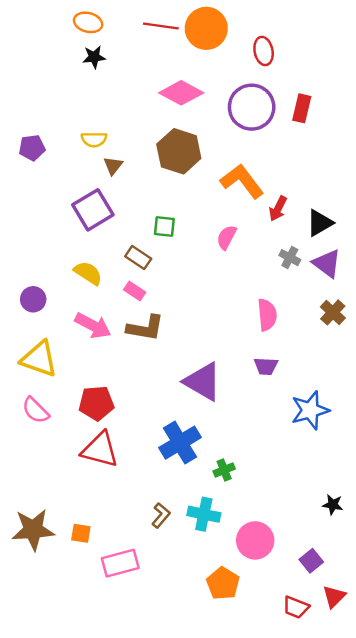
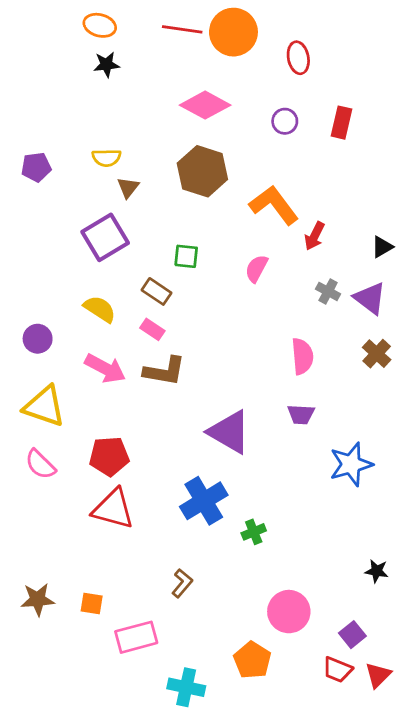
purple circle: (252, 107) -> (285, 121), size x0.5
black triangle: (320, 223) -> (382, 247), moved, size x0.7
cyan cross: (204, 514) -> (186, 687), moved
brown star: (33, 530) -> (38, 599), size x0.7
red trapezoid: (296, 607) -> (337, 670), moved

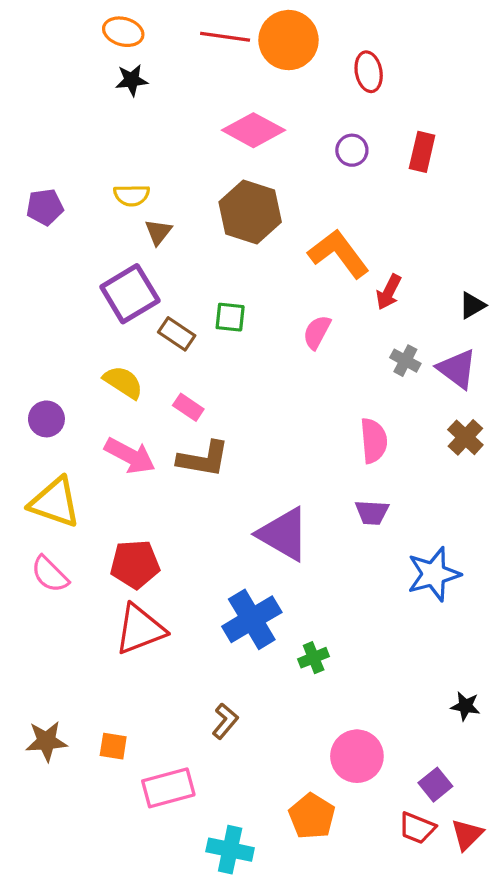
brown rectangle: (156, 291) -> (177, 334), moved
red triangle: (113, 509) -> (140, 629), turned -36

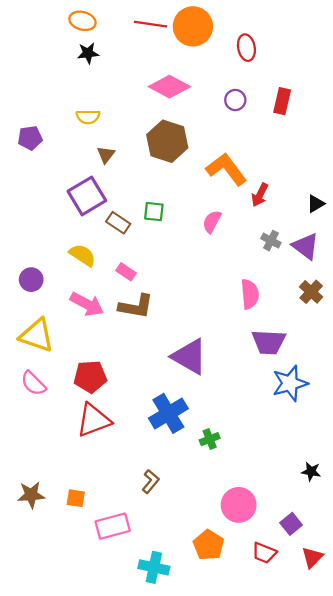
yellow semicircle: (132, 195) -> (88, 117), moved
purple trapezoid: (372, 512) -> (269, 342), moved, size x1.5
red trapezoid: (417, 828) -> (264, 553), moved

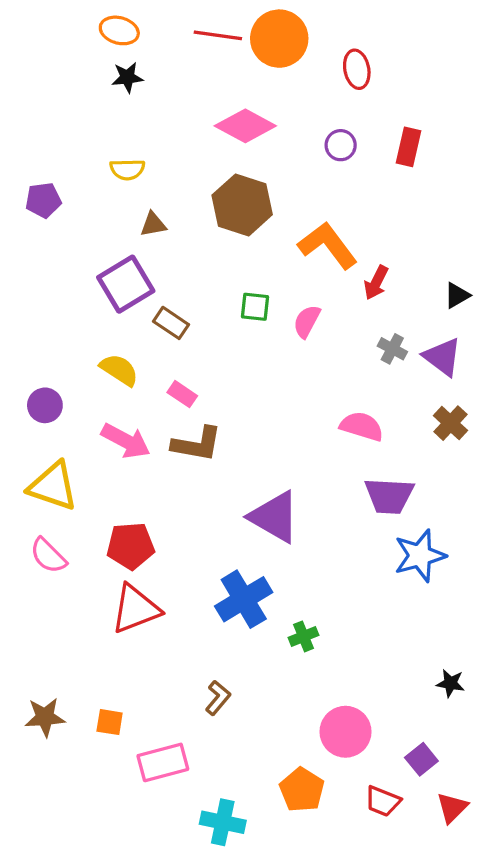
brown triangle: (106, 155) -> (153, 224), turned 42
green square: (154, 212) -> (255, 307), moved
pink semicircle: (250, 294) -> (362, 426), turned -68

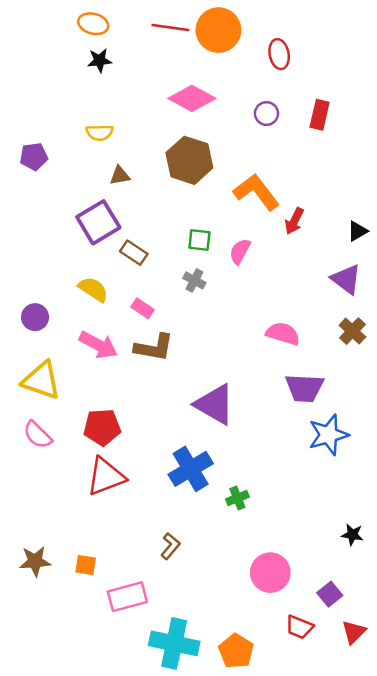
gray cross: (392, 349) -> (194, 280), moved
orange pentagon: (302, 790) -> (236, 651), moved
cyan cross: (223, 822) -> (174, 643), size x1.4

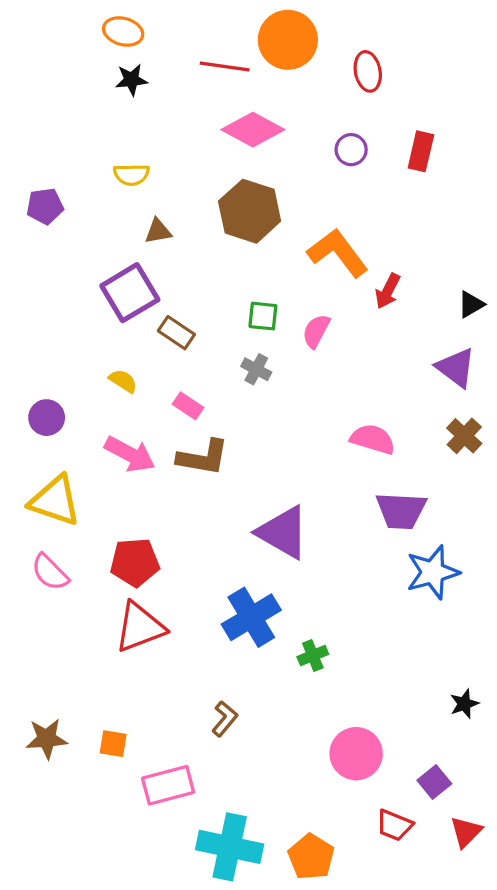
red line: (170, 28) -> (225, 66), moved
yellow semicircle: (93, 289) -> (123, 381), size x0.7
black star: (352, 535) -> (464, 704), turned -30

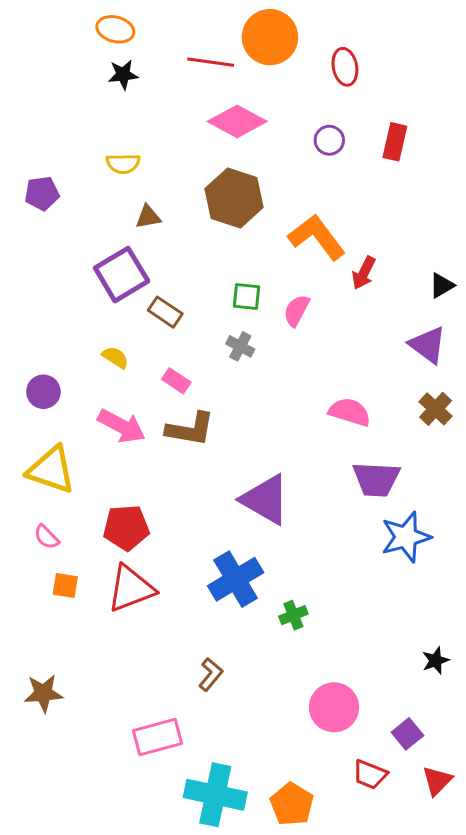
pink semicircle: (50, 572) -> (47, 537), size x0.7
orange square: (113, 744) -> (65, 585), moved

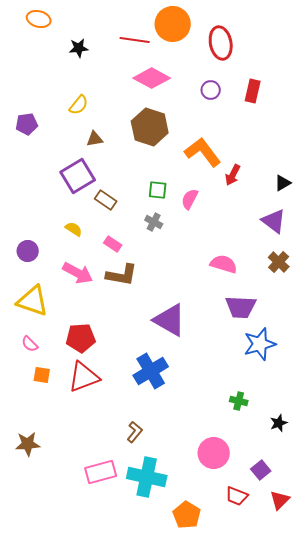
orange ellipse: (115, 29) -> (39, 19), moved
red ellipse: (345, 67) -> (221, 43), size x1.4
yellow semicircle: (123, 164) -> (79, 105), turned -50
green cross: (293, 615) -> (239, 401), moved, turned 36
cyan cross: (215, 795) -> (147, 477), moved

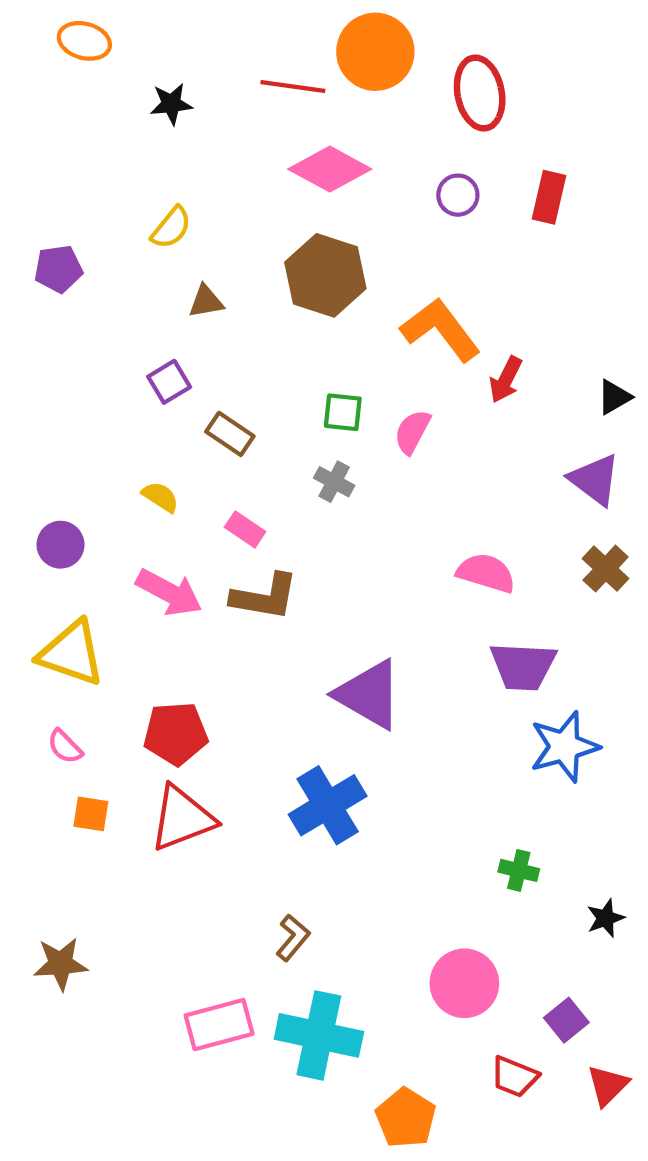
purple square: (78, 176) -> (169, 382), size x0.6

